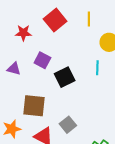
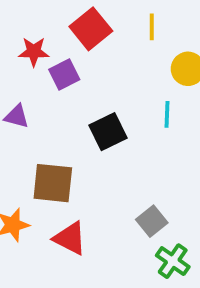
purple square: (42, 60) -> (64, 75), moved, turned 35
gray square: (68, 125) -> (152, 221), moved

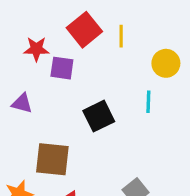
yellow line: (152, 27) -> (121, 36), moved
purple square: (64, 75) -> (62, 68), turned 35

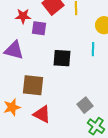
purple triangle: (22, 103) -> (14, 50), size x1.5
black square: (99, 116) -> (62, 58), turned 30

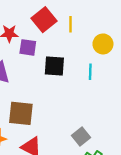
black square: (62, 58) -> (54, 66), moved

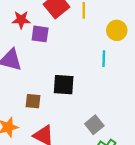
black square: (54, 66) -> (64, 85), moved
brown square: (21, 113) -> (33, 101), size x0.6

